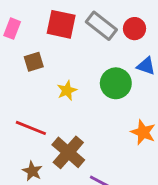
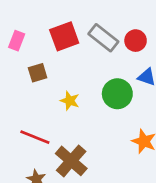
red square: (61, 24) -> (64, 36), turned -32
yellow star: (67, 90) -> (70, 101), turned -30

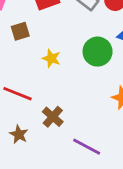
brown cross: (71, 161) -> (53, 117), size x0.7

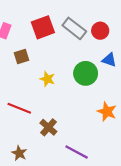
brown star: (19, 134) -> (19, 153), moved

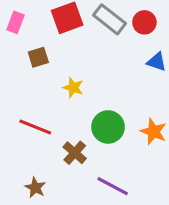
green circle: (86, 73) -> (108, 127), moved

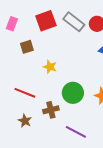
brown cross: (75, 153) -> (51, 110), turned 35
brown star: (35, 188) -> (25, 121), moved

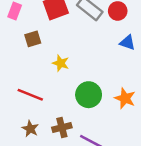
brown cross: (51, 110) -> (62, 127), moved

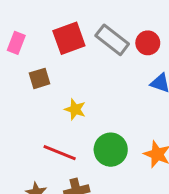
red line: (30, 95) -> (60, 153), moved

